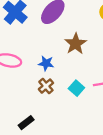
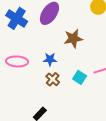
brown star: (76, 44) -> (73, 39), turned 30

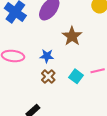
brown star: (73, 39) -> (72, 36), turned -30

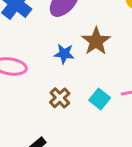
blue star: (47, 56) -> (64, 54), moved

